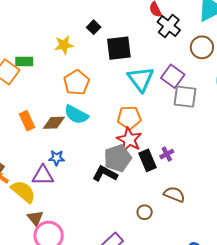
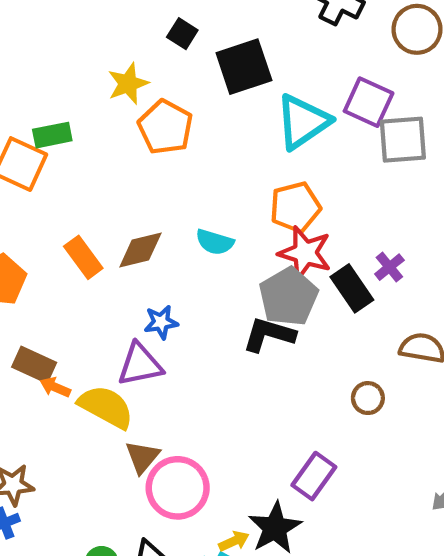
cyan triangle: (141, 79) -> (303, 122), turned 44
orange pentagon: (76, 83) -> (165, 127), moved
cyan semicircle: (76, 115) -> (215, 242), moved, size x0.7
brown triangle: (35, 218) -> (142, 457), turned 30

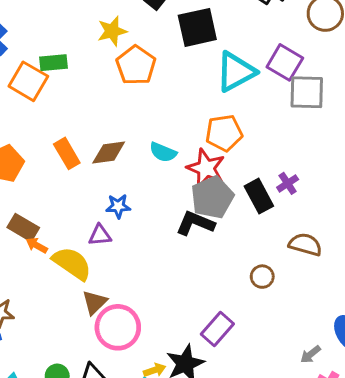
red star: (305, 253) -> (206, 168), moved
purple triangle: (140, 365) -> (100, 235), size x0.7

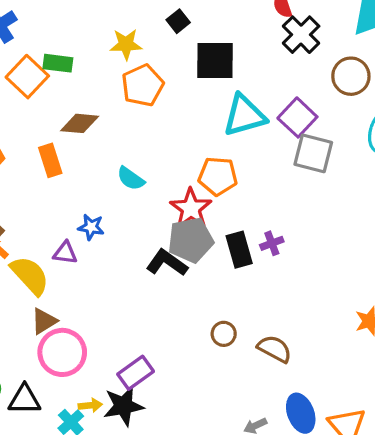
brown diamond: (109, 152) -> (80, 123), moved
cyan semicircle: (163, 152) -> (131, 179), moved
brown semicircle: (305, 244) -> (275, 349), moved
purple rectangle: (217, 329) -> (136, 373), moved

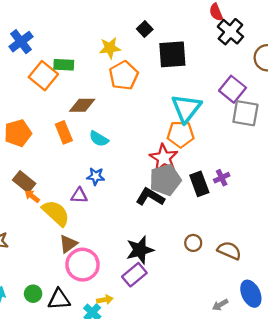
cyan triangle: (244, 115) -> (186, 108), moved, turned -32
cyan semicircle: (131, 179) -> (99, 139), moved
black star: (123, 406) -> (140, 250), moved

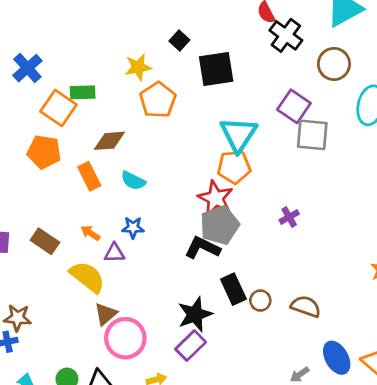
orange pentagon: (18, 133) -> (44, 152), moved, turned 30
black rectangle: (199, 184) -> (233, 289), moved
orange arrow: (32, 196) -> (90, 233), moved

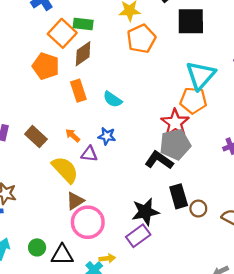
brown diamond: (109, 141) -> (83, 54), moved, turned -40

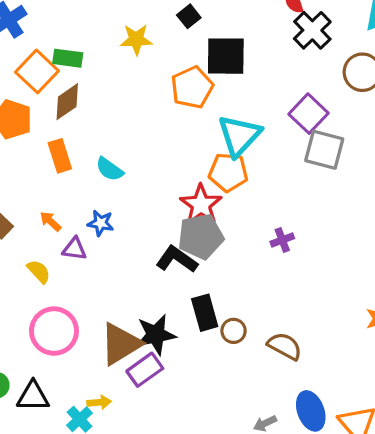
orange pentagon: (141, 39) -> (192, 87), moved
yellow semicircle: (65, 170) -> (39, 271), size x0.6
brown triangle: (75, 201) -> (121, 344), moved, size x1.6
pink circle: (88, 222) -> (54, 331), moved

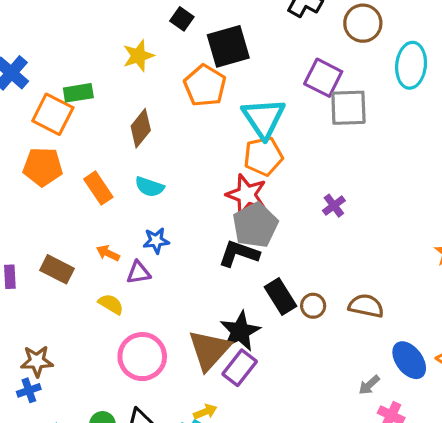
brown diamond: (67, 102) -> (141, 128), moved

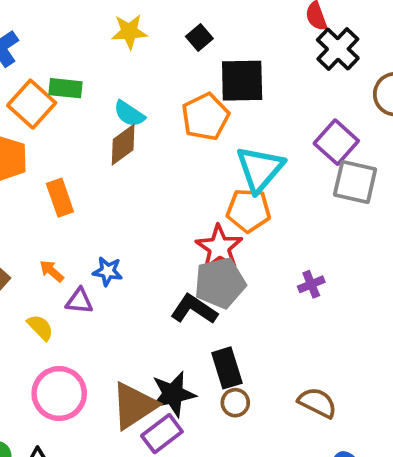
yellow star: (138, 56) -> (129, 32), moved
cyan semicircle: (149, 187) -> (129, 114), moved
brown circle: (313, 306) -> (235, 403), moved

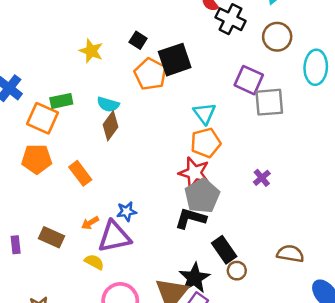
yellow star: (129, 32) -> (91, 51), turned -30
orange pentagon: (205, 117) -> (150, 74), moved
cyan triangle: (260, 169) -> (204, 113), size x0.7
orange arrow: (52, 271) -> (90, 223), turned -54
purple triangle: (79, 301) -> (114, 237), size x1.8

